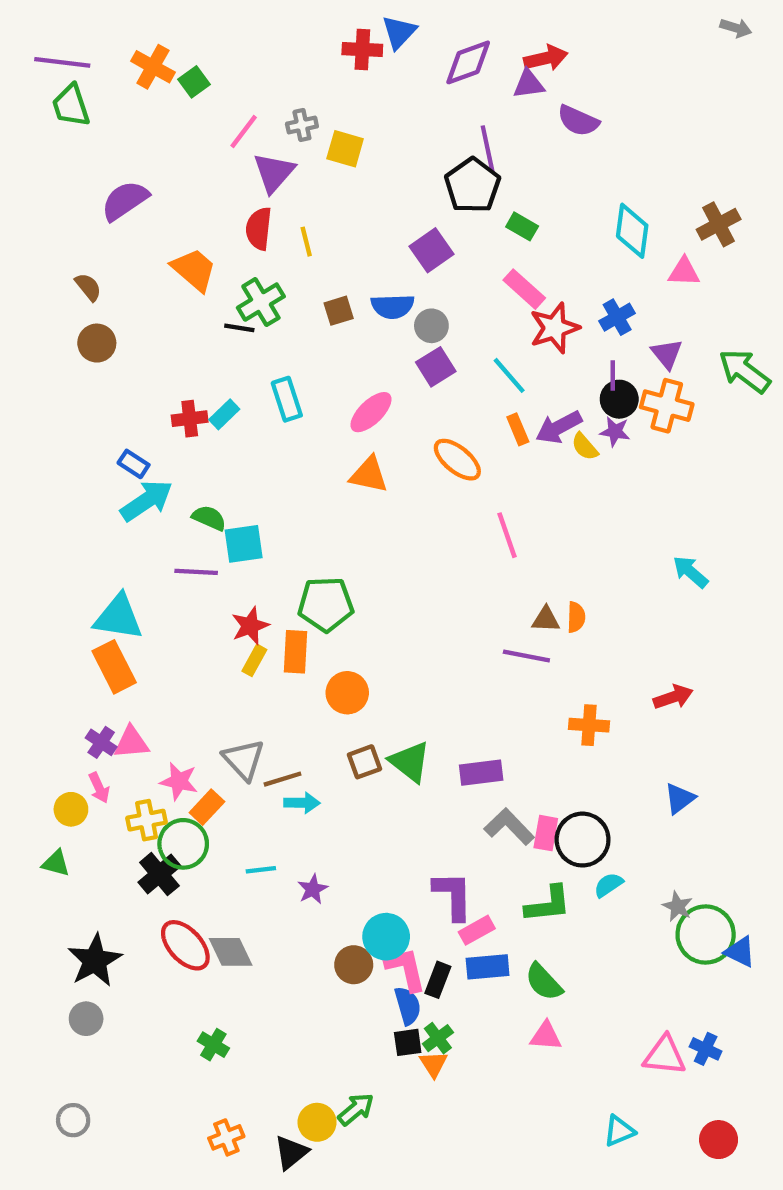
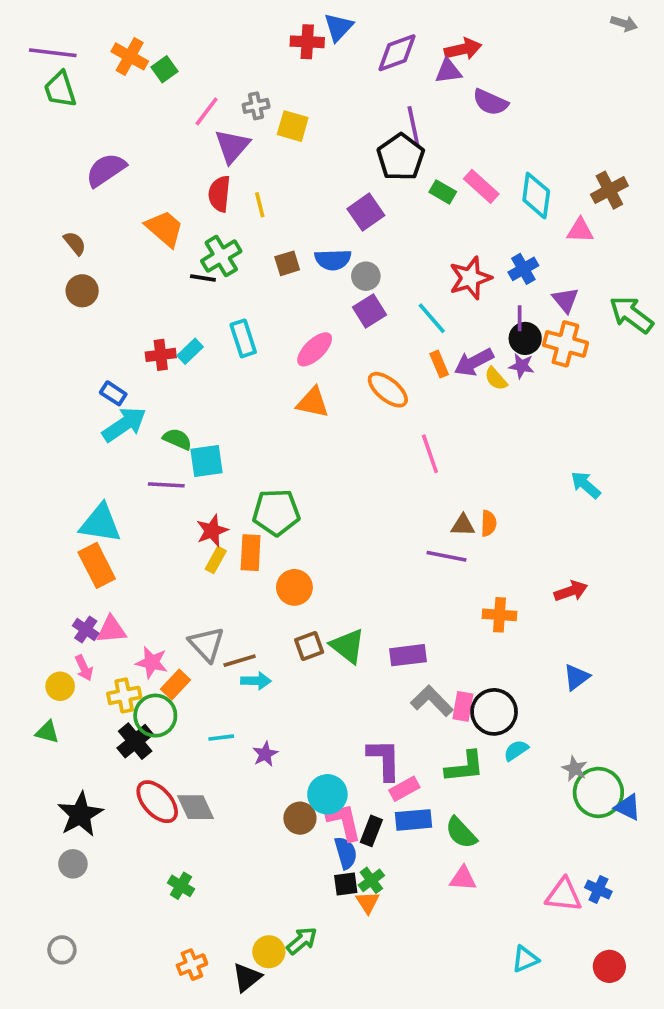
pink rectangle: (524, 289) -> (481, 186), moved

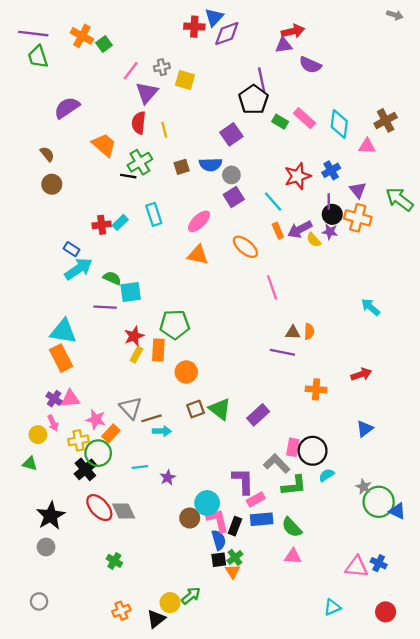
purple diamond: (397, 53) -> (227, 34), moved
purple rectangle: (408, 655) -> (258, 415), turned -35
gray L-shape: (432, 701) -> (277, 464), moved

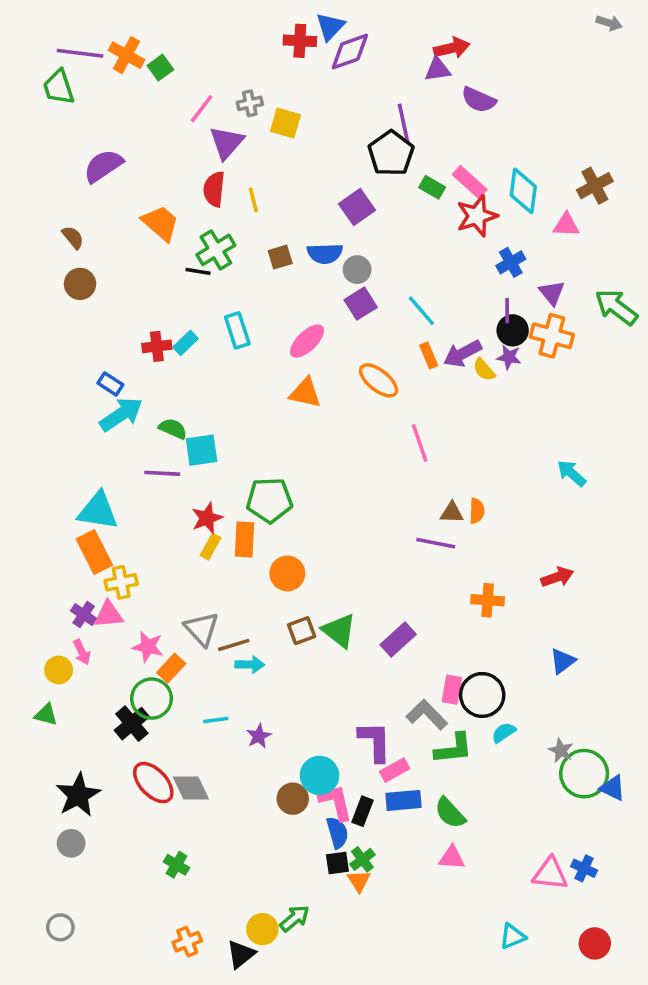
purple line: (33, 34) -> (80, 53), moved
red star: (298, 176) -> (477, 216), moved
yellow cross: (78, 440) -> (121, 582), moved

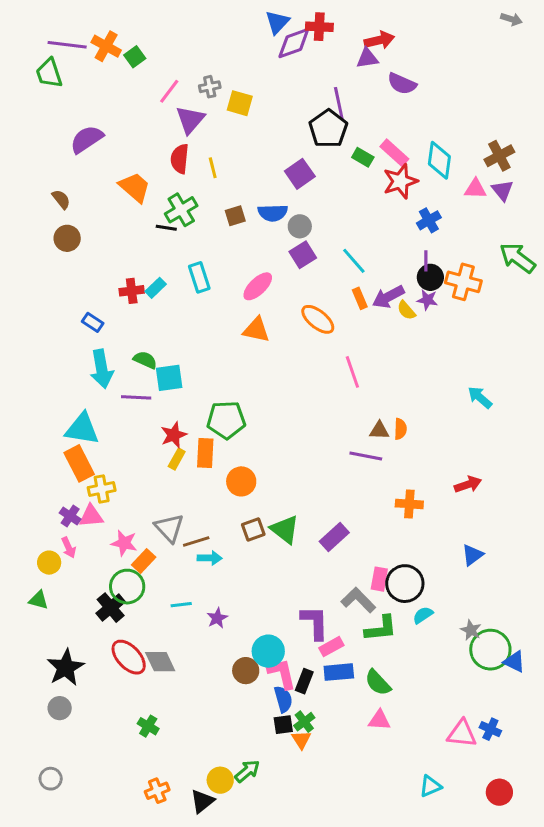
red cross: (300, 41) -> (319, 27), moved
purple triangle: (552, 293) -> (502, 190), moved
cyan arrow: (121, 414) -> (102, 369), moved, turned 114

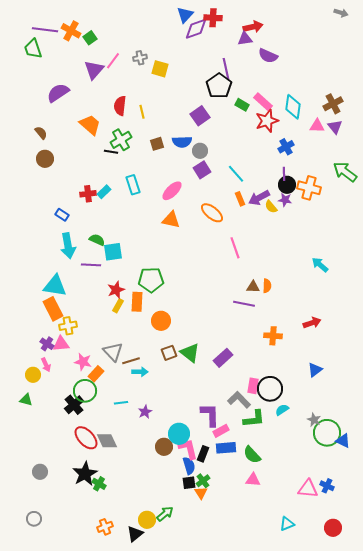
purple triangle: (190, 120) -> (94, 70), moved
black star: (66, 668) -> (85, 474), moved

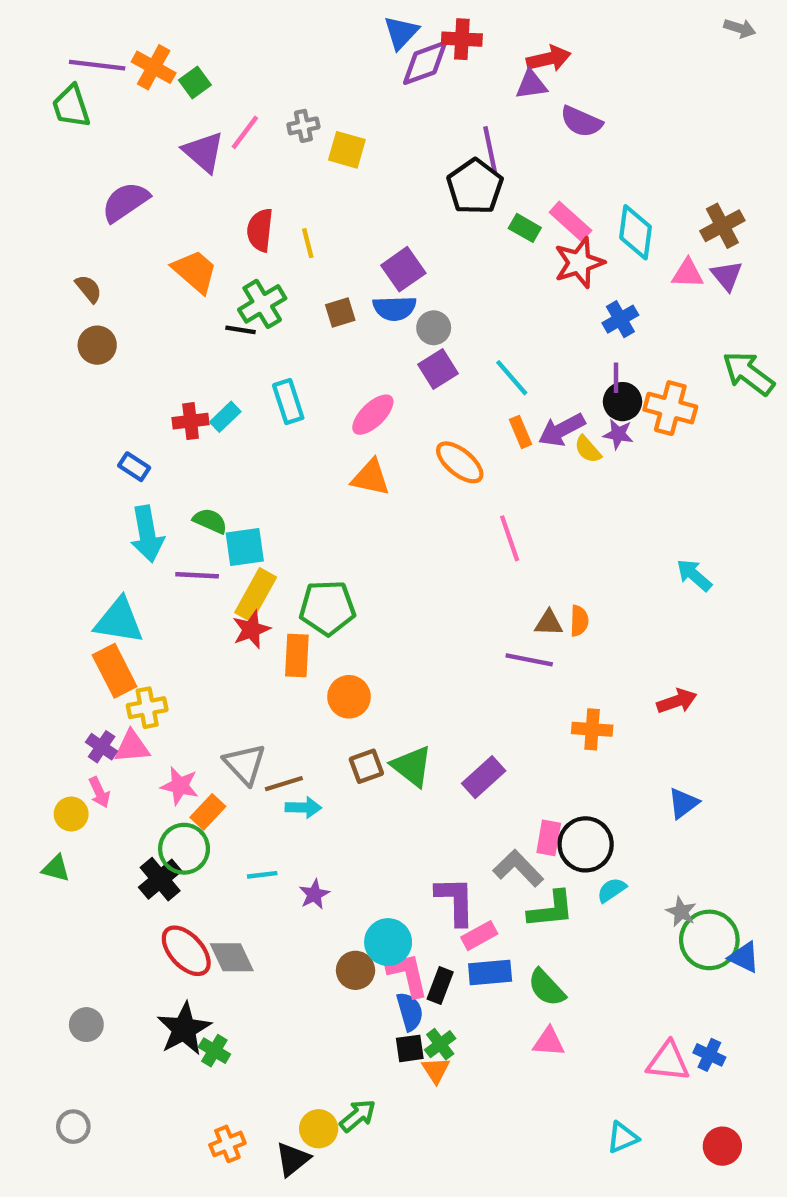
purple triangle: (94, 70) -> (204, 152), turned -30
purple square: (200, 116) -> (403, 269), moved
yellow rectangle: (118, 306) -> (256, 595), moved, size x1.6

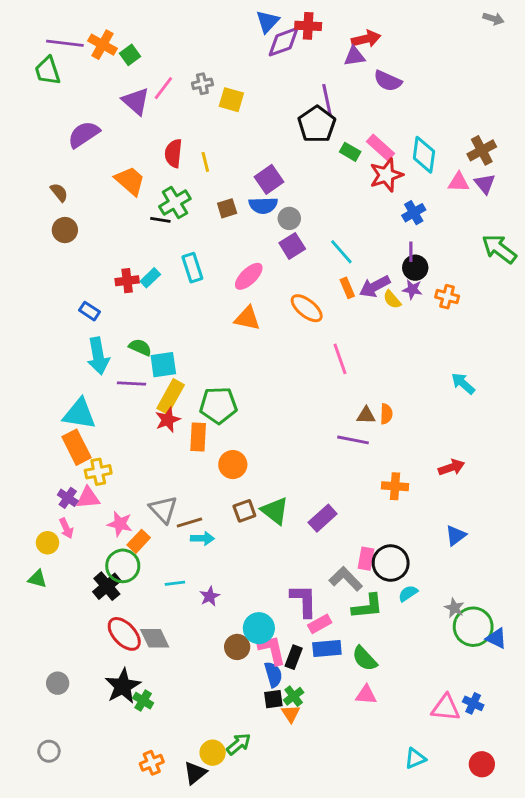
orange cross: (670, 408) -> (447, 297), moved, size x0.7

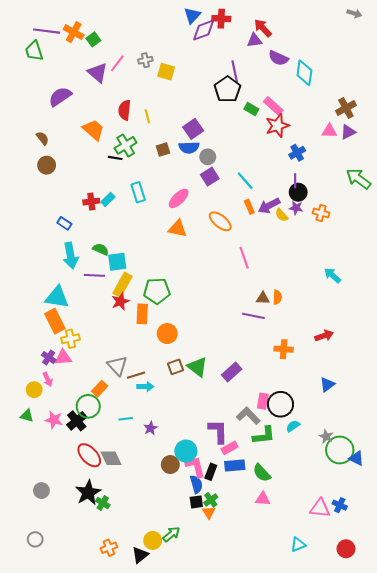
red arrow: (366, 39) -> (263, 28), turned -120
cyan diamond: (424, 155) -> (304, 73), moved
purple triangle: (485, 184) -> (348, 132), turned 42
pink star: (120, 524) -> (54, 420), moved

